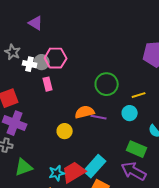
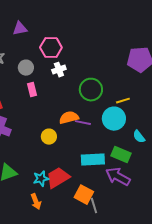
purple triangle: (36, 23) -> (20, 29), turned -42
pink hexagon: (56, 58) -> (51, 48), moved
white cross: (30, 64) -> (59, 70), moved, turned -32
cyan circle: (130, 113) -> (114, 119), size x1.5
cyan rectangle: (95, 166) -> (93, 160), moved, turned 45

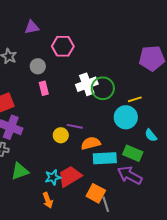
white cross: (59, 70) -> (87, 84), moved, size x1.5
orange semicircle: (69, 118) -> (91, 143), moved
purple line: (83, 123) -> (75, 126), moved

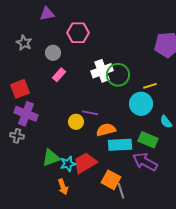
pink rectangle: (44, 88) -> (59, 75), turned 56
green triangle: (20, 171) -> (51, 158), moved

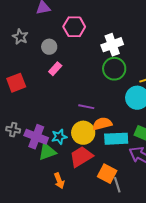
white cross: (102, 71) -> (112, 45), moved
purple cross: (26, 114) -> (36, 137), moved
yellow circle: (76, 122) -> (83, 133), moved, size x1.5
cyan star: (68, 164) -> (59, 137), moved

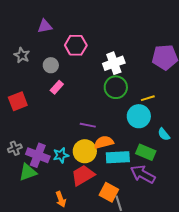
gray cross: (13, 130) -> (15, 148), turned -32
green triangle: (47, 152) -> (28, 172), moved

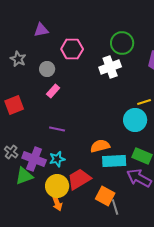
green circle: (116, 87) -> (122, 43), moved
purple line: (88, 125) -> (57, 129), moved
gray cross: (15, 148) -> (11, 152), turned -32
yellow circle: (85, 151) -> (57, 186), moved

